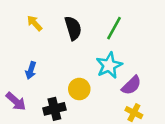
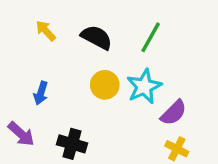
black semicircle: (73, 28) -> (97, 37), turned -45
yellow circle: (79, 89) -> (105, 85), moved
black cross: (54, 109) -> (72, 144), turned 30

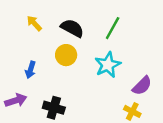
yellow circle: (105, 85) -> (66, 55), moved
purple semicircle: (174, 113) -> (142, 86), moved
purple arrow: (21, 134) -> (16, 100), turned -60

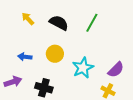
yellow circle: (66, 55) -> (55, 54), moved
cyan star: (108, 65) -> (83, 68), moved
blue arrow: (31, 70) -> (25, 57), turned 80

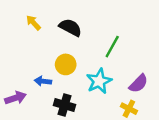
green line: (92, 23) -> (112, 47), moved
blue arrow: (25, 57) -> (43, 81), moved
black cross: (44, 88) -> (64, 105), moved

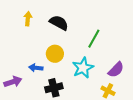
yellow arrow: (33, 23) -> (28, 19), turned 48
black cross: (64, 105) -> (54, 88), turned -30

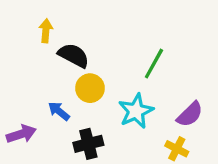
black semicircle: (59, 23) -> (74, 55), moved
blue arrow: (36, 68) -> (59, 111), turned 32

